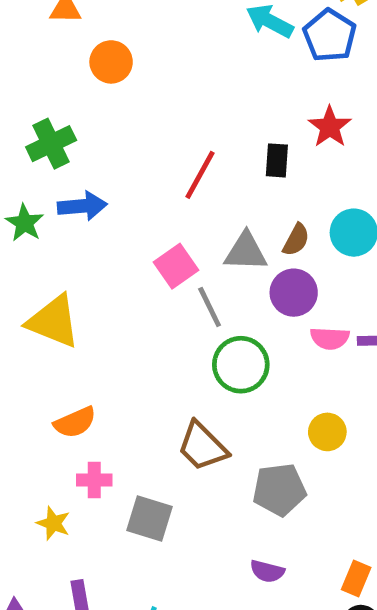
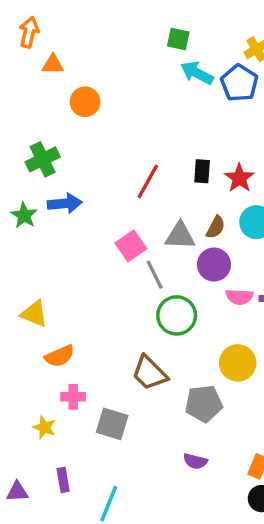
red star: (330, 127) -> (239, 178), moved
yellow triangle: (53, 321) -> (34, 314), moved, size x0.7
yellow circle: (327, 432) -> (238, 363), size x1.4

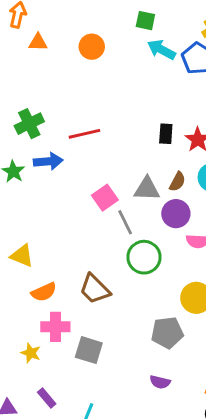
orange circle: (85, 102) -> (92, 47), moved
red line: (148, 181) -> (84, 134), moved, turned 48
brown trapezoid: (150, 373) -> (95, 289), moved
pink cross: (73, 397) -> (55, 327), size x1.4
purple rectangle: (63, 480) -> (47, 398), turned -30

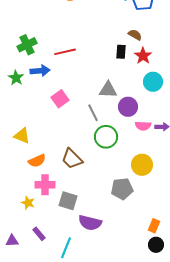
brown semicircle: (177, 182) -> (135, 35), moved, turned -88
pink square: (105, 198) -> (60, 99), moved
purple semicircle: (160, 382) -> (90, 223), moved, size x1.6

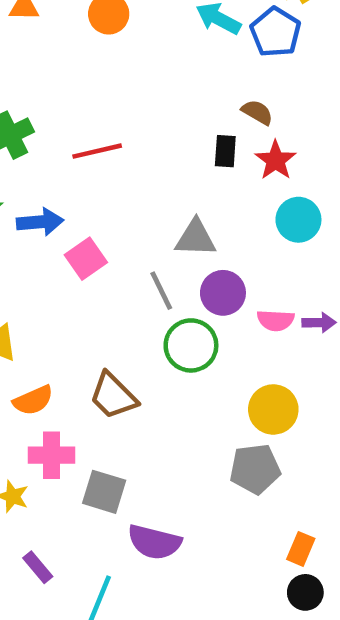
blue arrow: (40, 71) -> (40, 222), moved
purple circle: (128, 107) -> (223, 293), moved
gray pentagon: (122, 189) -> (255, 469), moved

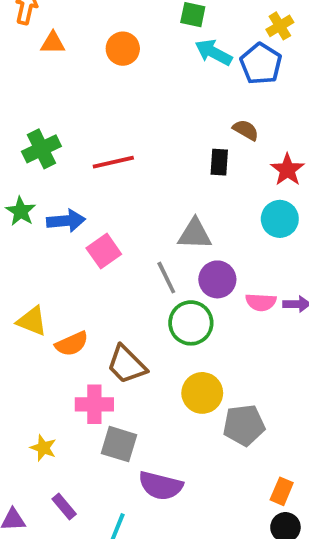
red star: (276, 160) -> (287, 170), moved
orange semicircle: (33, 400) -> (72, 344), moved
yellow circle: (273, 409) -> (202, 393), moved
pink cross: (51, 455) -> (94, 404), moved

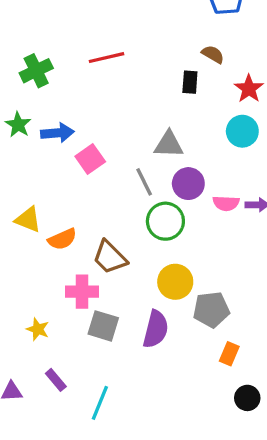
red line: (113, 162) -> (107, 58), moved
purple semicircle: (161, 486) -> (156, 329), moved, turned -90
orange rectangle: (282, 491) -> (229, 354), moved

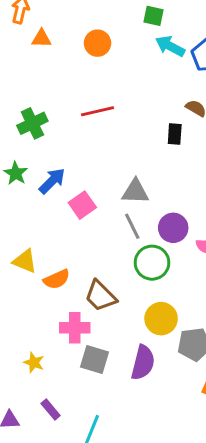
blue arrow: (57, 133) -> (52, 181), turned -40
gray triangle: (169, 144) -> (135, 191), moved

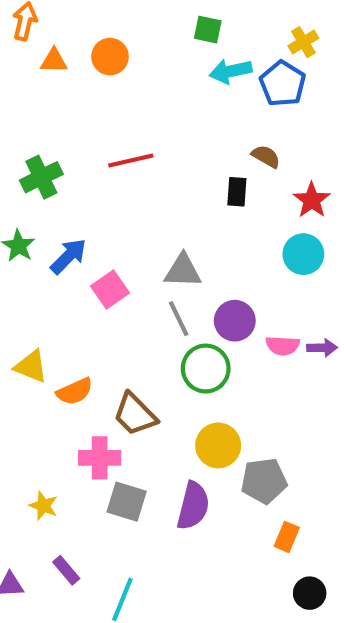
orange circle: (97, 43) -> (110, 57), moved
cyan arrow: (170, 46) -> (231, 71), turned -40

